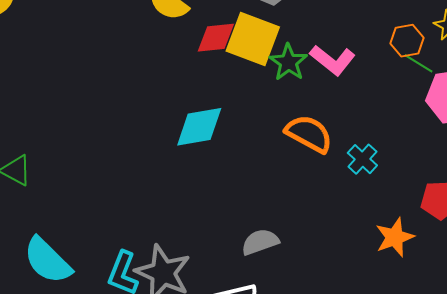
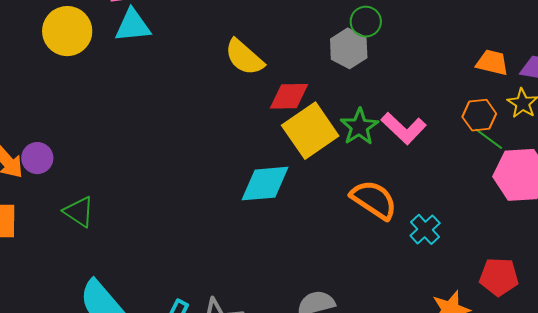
yellow square: (253, 39) -> (310, 131), moved, turned 30

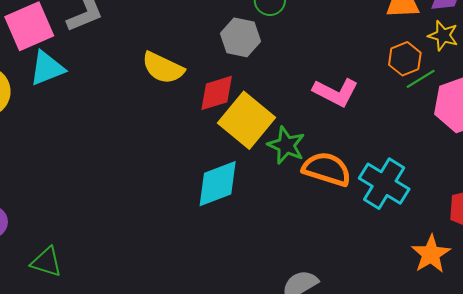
gray hexagon: (349, 48) -> (241, 37), moved
green star: (359, 127) -> (286, 145), moved
green line: (489, 139) -> (421, 79), turned -52
cyan cross: (425, 229) -> (384, 184), size x1.6

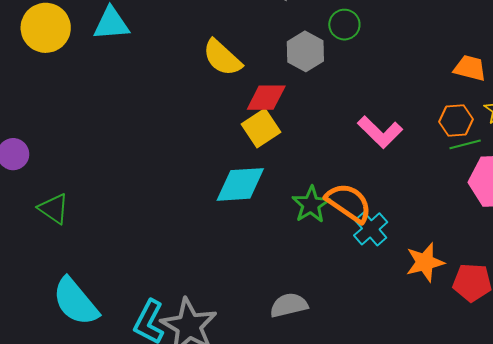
yellow square: (247, 120) -> (261, 128), moved, size x0.7
green star: (286, 145) -> (311, 205), moved
cyan cross: (384, 184) -> (371, 229), moved, size x0.7
orange star: (431, 254) -> (425, 262), moved

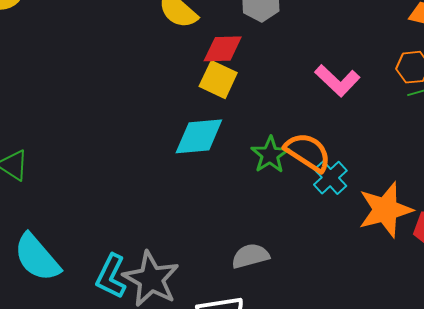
yellow square: (261, 128) -> (218, 80), turned -30
orange star: (425, 262) -> (385, 210), size x1.4

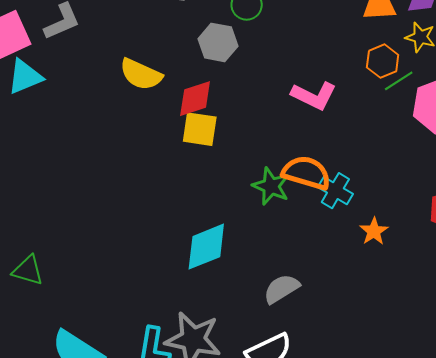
cyan diamond: (199, 136) -> (206, 247), moved
orange star: (385, 210) -> (374, 231), moved, size x0.5

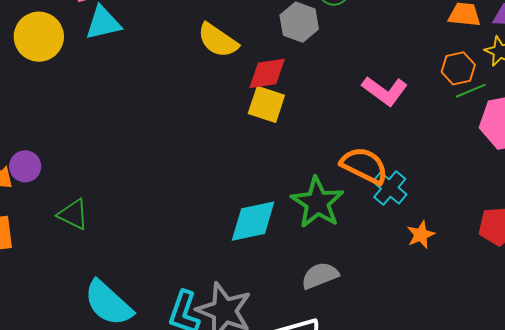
green star: (271, 186) -> (317, 203), moved, size x1.4

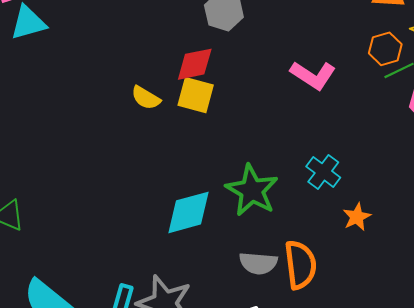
yellow semicircle: (218, 40) -> (146, 98), moved, size x0.7
orange semicircle: (364, 165) -> (300, 265), moved, turned 60
gray semicircle: (320, 276) -> (258, 263), turned -150

